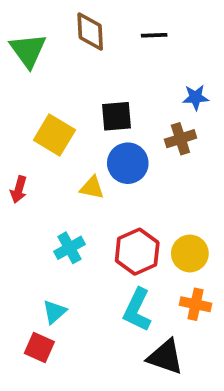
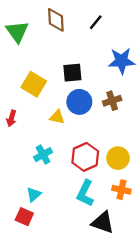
black line: (154, 35) -> (96, 22), turned -49
blue star: (195, 97) -> (121, 61), size x1.6
brown cross: (180, 139) -> (112, 101), moved

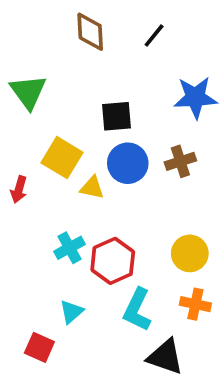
green triangle: (17, 32) -> (28, 92), moved
yellow square: (34, 84) -> (62, 158), moved
red hexagon: (85, 157) -> (113, 261), moved
cyan triangle: (34, 194) -> (71, 312), moved

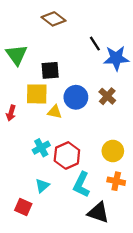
brown diamond: (90, 32) -> (54, 19), turned -50
black line: (154, 35) -> (95, 44), moved, turned -72
black square: (116, 116) -> (50, 70), moved
yellow square: (62, 158) -> (37, 94), turned -30
brown cross: (180, 161) -> (107, 96), turned -30

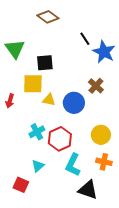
blue star: (116, 58) -> (104, 52), turned 30
blue circle: (76, 97) -> (74, 103), moved

